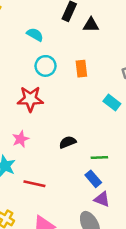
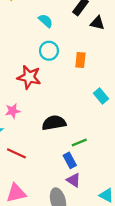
black semicircle: (68, 142) -> (54, 123), size x1.5
green line: (99, 157) -> (79, 143), turned -32

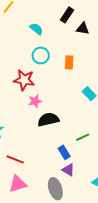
pink star: (13, 111) -> (35, 101), moved
green line: (79, 143) -> (83, 137), moved
red line: (16, 153) -> (15, 159), moved

